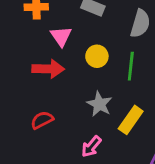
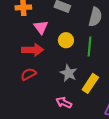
red semicircle: (42, 120) -> (28, 74), moved
pink arrow: (91, 147) -> (64, 103), turned 77

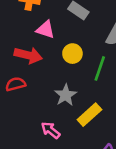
pink triangle: (41, 27) -> (45, 30), turned -49

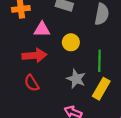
green line: (100, 68) -> (99, 61), moved
red semicircle: (16, 84) -> (32, 83), turned -90

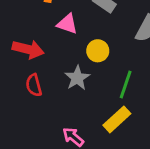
red arrow: (34, 55) -> (28, 49), moved
gray star: (76, 79) -> (77, 78), moved

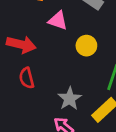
gray star: (77, 78) -> (70, 99), moved

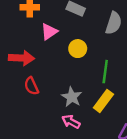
pink triangle: (58, 21) -> (49, 32), turned -42

